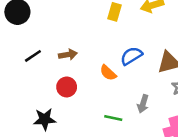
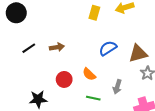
orange semicircle: (108, 73) -> (89, 74), moved
red circle: (67, 87) -> (64, 79), moved

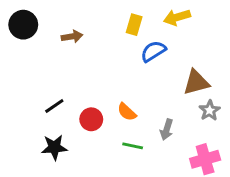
brown arrow: (57, 47) -> (72, 37), moved
black line: (29, 48) -> (54, 106), moved
blue semicircle: (108, 48) -> (153, 51), moved

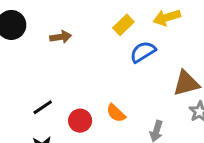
yellow rectangle: (134, 25) -> (123, 25), turned 30

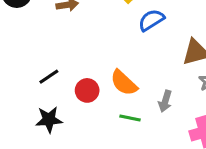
orange semicircle: (116, 113) -> (124, 83), size x1.4

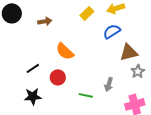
blue semicircle: (151, 20) -> (112, 31), moved
orange semicircle: (124, 83) -> (65, 51), moved

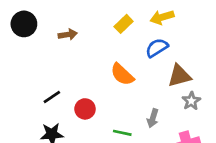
orange semicircle: (65, 51) -> (122, 74), moved

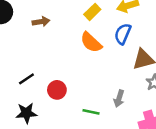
blue semicircle: (157, 48) -> (123, 34), turned -35
orange semicircle: (122, 74) -> (91, 42), moved

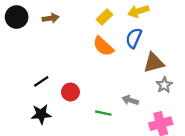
brown arrow: (41, 22) -> (51, 18), moved
gray arrow: (119, 98) -> (130, 100), turned 91

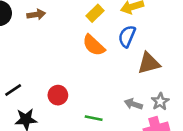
black line: (41, 81) -> (13, 90), moved
gray star: (164, 85) -> (160, 101), moved
gray arrow: (130, 100) -> (133, 104), moved

